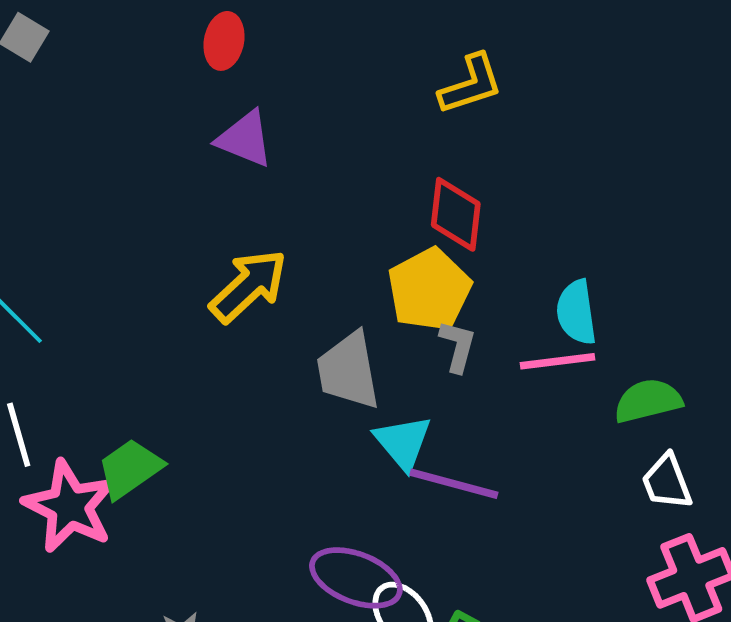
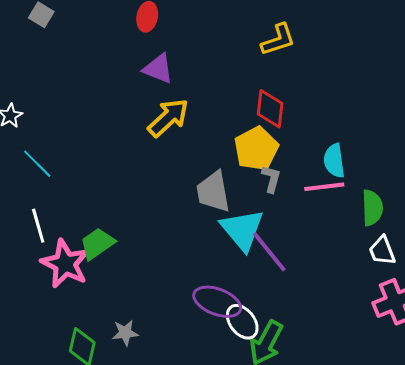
yellow arrow: (248, 286) -> (168, 118), moved
green semicircle: (648, 401) -> (372, 208), turned 102
cyan triangle: (403, 442) -> (242, 230), size x1.4
purple line: (454, 484) -> (269, 252), turned 36

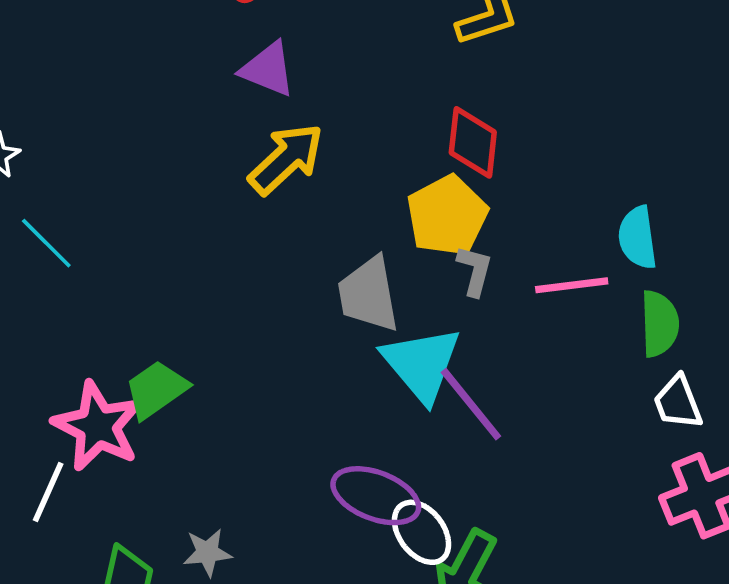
cyan semicircle: (334, 161) -> (638, 238), moved
white line: (38, 226) -> (48, 492), moved, turned 40

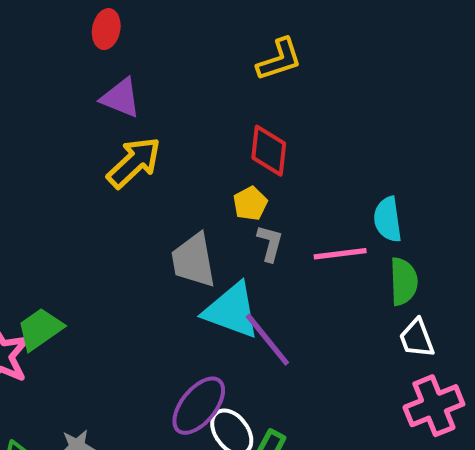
yellow pentagon: (447, 216) -> (250, 204), size x0.6
cyan triangle: (422, 364) -> (232, 311), turned -30
purple ellipse: (376, 496) -> (199, 406), turned -72

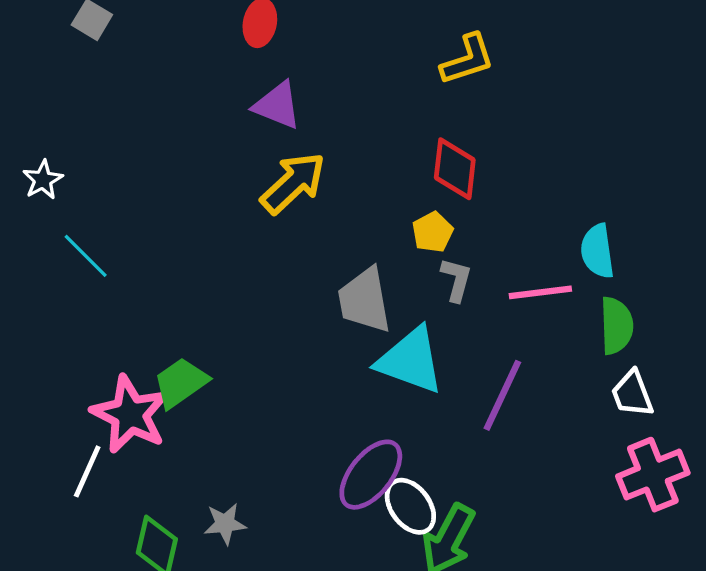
purple line: (267, 340) -> (502, 395), moved, turned 64

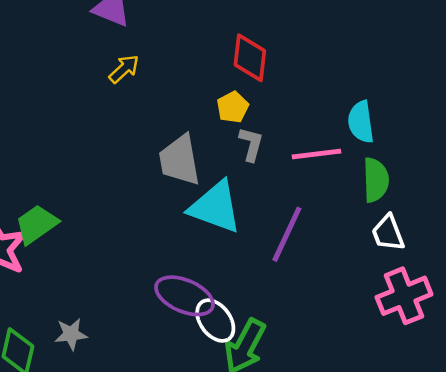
yellow arrow: (293, 183) -> (124, 69), size x0.6
purple ellipse: (371, 475) -> (184, 296), turned 74

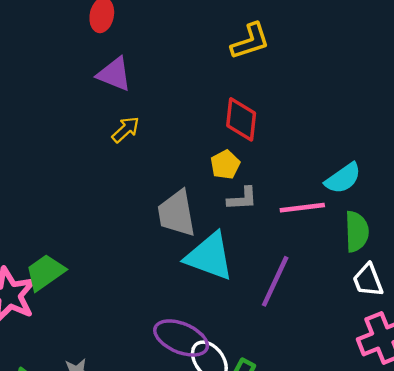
cyan semicircle: (361, 122) -> (343, 178), turned -117
gray L-shape: (251, 144) -> (242, 199), turned 72

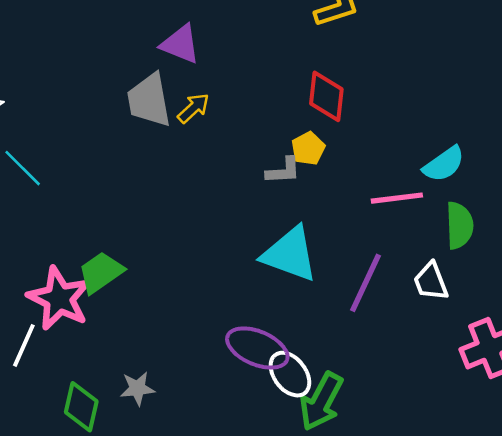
gray L-shape: (242, 199) -> (283, 171), moved
gray trapezoid: (177, 213) -> (149, 100), moved
white trapezoid: (368, 280) -> (431, 281), moved

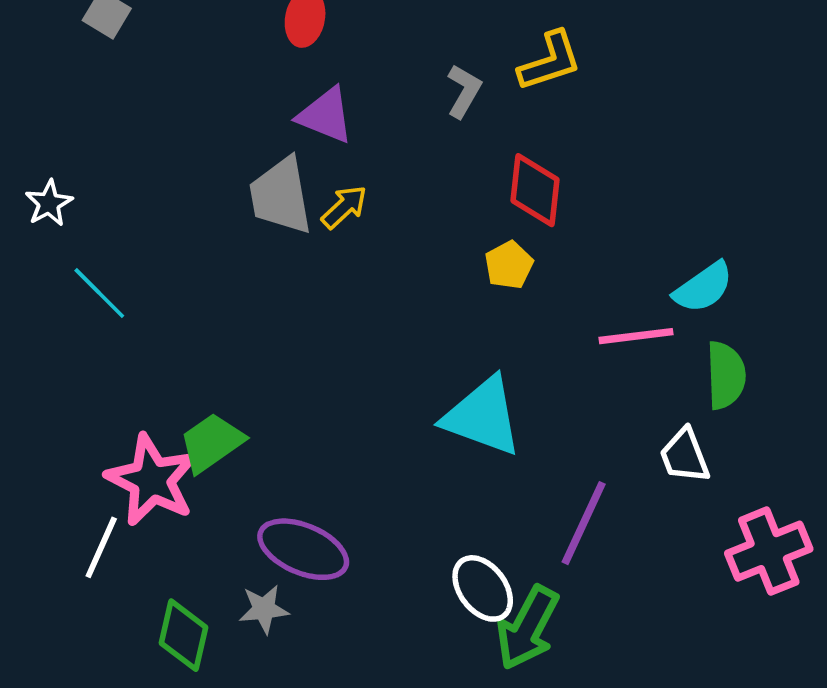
gray L-shape: (283, 171) -> (464, 91), moved, turned -57
purple line: (366, 283) -> (584, 523), moved
purple ellipse: (257, 348) -> (303, 549), moved

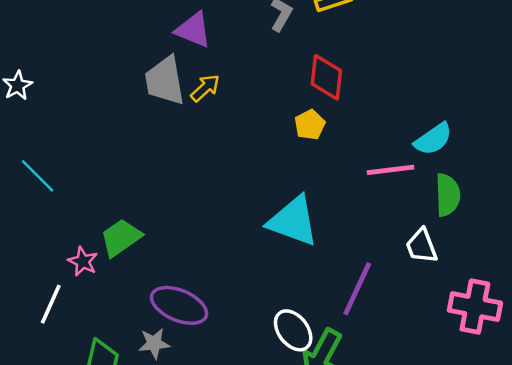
cyan line: (99, 293) -> (38, 176), moved
pink star: (152, 480) -> (83, 261), size x0.5
pink cross: (769, 551) -> (475, 307), turned 33

